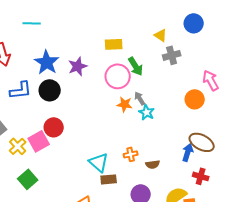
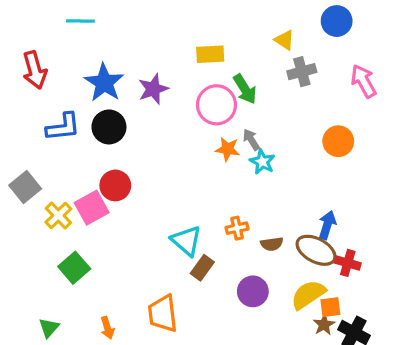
pink arrow: (211, 80) -> (364, 81), moved
brown ellipse: (202, 142) -> (316, 250), moved
brown rectangle: (109, 179) -> (202, 268), turned -49

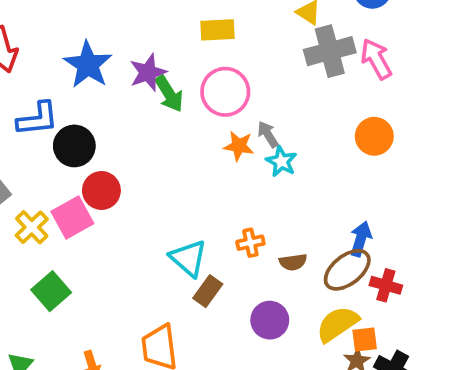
gray cross: (302, 72) -> (330, 51), size x1.4
pink arrow: (364, 81) -> (376, 59), moved
green arrow: (245, 89) -> (169, 94), moved
black circle: (109, 127) -> (74, 146), moved
brown ellipse: (316, 250) -> (347, 270), turned -66

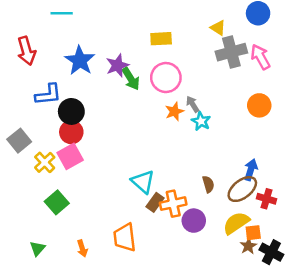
orange star: (239, 146) -> (174, 111), turned -30
red circle: (101, 190) -> (71, 132), moved
orange cross: (250, 243) -> (173, 204), moved, size x1.5
brown semicircle: (293, 262) -> (208, 184), turned -98

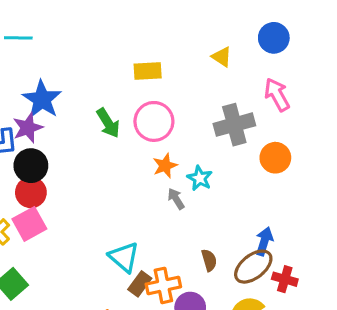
gray cross: (231, 52) -> (234, 125), moved
purple star: (117, 65) -> (28, 128), moved
gray arrow: (193, 104) -> (176, 199), moved

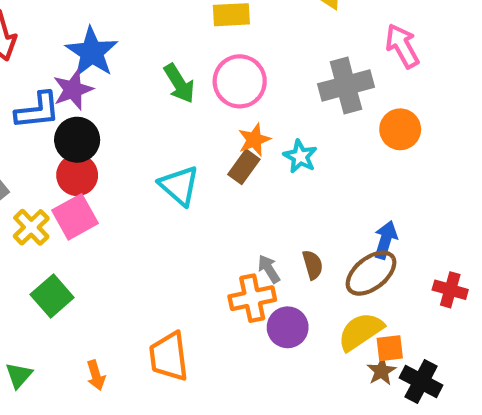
gray arrow: (176, 199) -> (269, 269), moved
cyan triangle: (124, 257) -> (179, 186), moved
red cross: (285, 279) -> (450, 290), moved
brown rectangle: (140, 284) -> (244, 167), moved

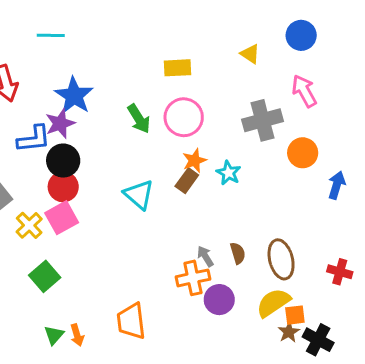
blue arrow: (386, 240) -> (337, 185), moved
brown ellipse: (371, 273) -> (281, 259), turned -66
green triangle: (19, 375) -> (54, 335), moved

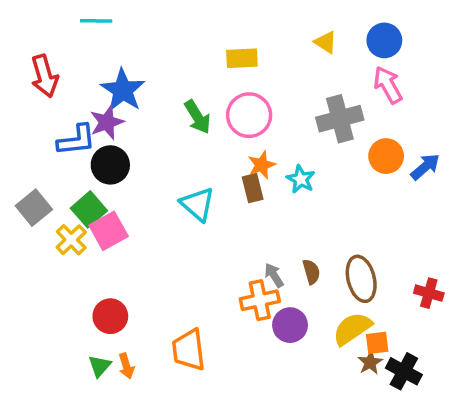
blue circle: (301, 35) -> (384, 40), moved
brown rectangle: (187, 181) -> (253, 188), turned -50
blue arrow: (337, 185) -> (425, 167), moved, turned 32
red circle: (63, 187) -> (110, 316), moved
green square: (45, 276) -> (89, 209), moved

